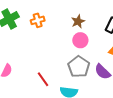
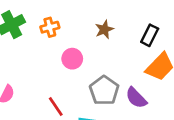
pink circle: (80, 40) -> (72, 59), moved

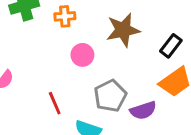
brown star: (104, 29) -> (123, 30), size x1.6
purple semicircle: (136, 98) -> (143, 110), turned -75

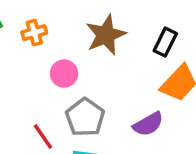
gray pentagon: (110, 96) -> (85, 117), moved

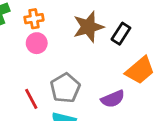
black rectangle: (165, 42) -> (121, 34), moved
pink circle: (64, 74) -> (37, 43), moved

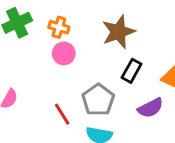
orange cross: (34, 19) -> (59, 27), turned 30
black rectangle: (121, 34) -> (132, 71), moved

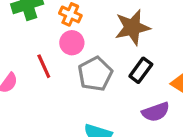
gray pentagon: (98, 100) -> (95, 74), moved
red line: (62, 114) -> (44, 66), moved

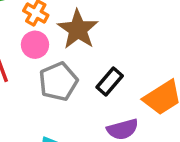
brown star: (132, 27) -> (78, 29), moved, turned -30

